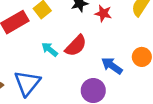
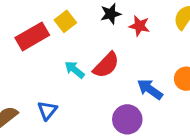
blue triangle: (27, 83) -> (47, 110), size x0.6

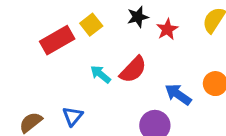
red star: (139, 26) -> (167, 29), turned 30

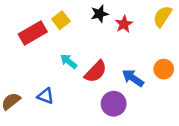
red semicircle: (133, 70) -> (96, 72), moved
blue triangle: (73, 116) -> (46, 96), turned -48

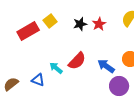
black star: (100, 14) -> (80, 24), moved
cyan arrow: (69, 61) -> (56, 68), moved
purple circle: (114, 104) -> (119, 86), moved

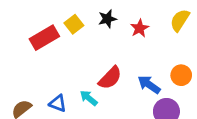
black star: (80, 24) -> (107, 19), moved
cyan arrow: (56, 68) -> (89, 98), moved

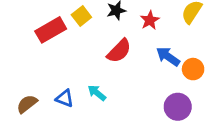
red semicircle: (110, 78) -> (119, 51), moved
blue arrow: (149, 85) -> (168, 57), moved

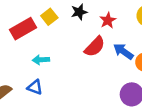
red semicircle: (119, 51) -> (95, 47), moved
cyan arrow: (97, 93) -> (41, 60), moved, turned -42

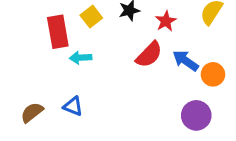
red rectangle: (23, 29) -> (58, 32), turned -70
cyan arrow: (41, 60) -> (81, 58), moved

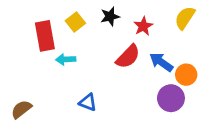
blue triangle: (73, 106) -> (88, 102), moved
purple circle: (196, 115) -> (171, 98), moved

